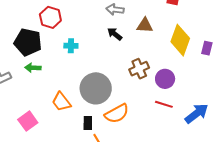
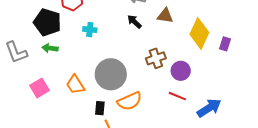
pink square: (28, 121) -> (39, 88), moved

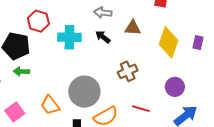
cyan cross: (90, 30) -> (69, 37), moved, size x1.6
purple rectangle: (225, 44) -> (198, 43), moved
purple circle: (181, 71) -> (175, 87), moved
red line: (177, 96) -> (141, 109), moved

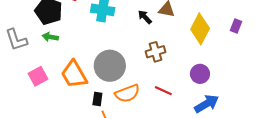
black arrow: (103, 37) -> (145, 17), moved
purple rectangle: (198, 43) -> (236, 26), moved
orange trapezoid: (50, 105) -> (74, 74), size x1.4

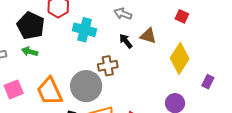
purple rectangle: (236, 26) -> (208, 82), moved
brown cross: (156, 52) -> (108, 66), moved

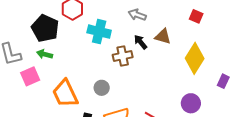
brown cross: (108, 66) -> (123, 56), moved
gray circle: (86, 86) -> (102, 88), size x0.5
pink square: (14, 89) -> (30, 76), moved

